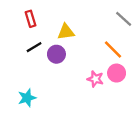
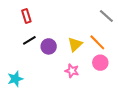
yellow triangle: (66, 32) -> (75, 44), moved, turned -35
pink star: (95, 79) -> (72, 71), moved
cyan star: (27, 98) -> (15, 79), moved

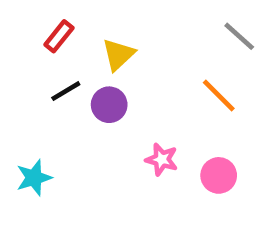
red rectangle: (26, 16) -> (59, 36), turned 56
yellow triangle: (75, 44) -> (118, 55), moved
pink circle: (100, 63) -> (219, 175), moved

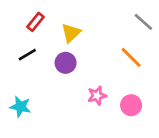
black line: (66, 91) -> (27, 55), moved
pink star: (162, 159) -> (97, 96), turned -30
cyan star: (34, 178) -> (20, 107), turned 30

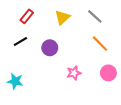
gray line: (143, 22) -> (95, 16), moved
yellow triangle: (71, 33) -> (62, 17), moved
pink circle: (131, 105) -> (108, 73), moved

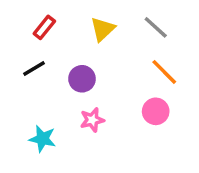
pink star: (74, 73) -> (92, 120), moved
pink circle: (108, 73) -> (156, 111), moved
cyan star: (15, 81) -> (43, 139), moved

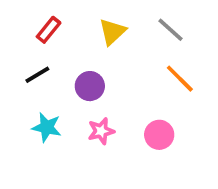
pink circle: (156, 111) -> (159, 135), moved
cyan star: (43, 139) -> (47, 127), moved

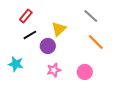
yellow triangle: (112, 32) -> (59, 29), moved
black line: (37, 75) -> (30, 35), moved
cyan star: (47, 127) -> (16, 64), moved

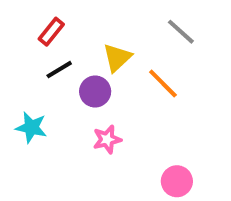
orange line: (96, 42) -> (163, 84), moved
pink circle: (85, 72) -> (177, 181), moved

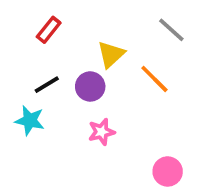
black line: (59, 70) -> (47, 85), moved

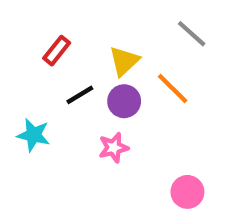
red rectangle: (49, 30) -> (57, 51), moved
black line: (47, 85) -> (80, 95), moved
purple circle: (90, 86) -> (124, 101), moved

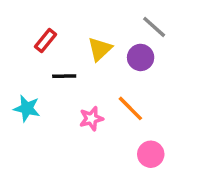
orange line: (173, 89) -> (130, 108), moved
black line: (80, 95) -> (64, 76), turned 30
purple circle: (124, 101) -> (141, 57), moved

